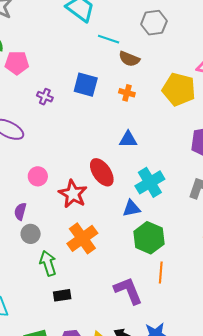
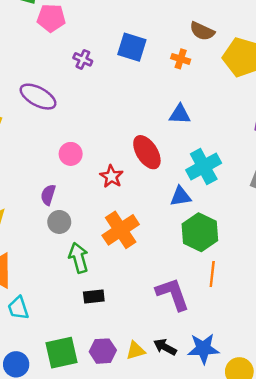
brown semicircle: (129, 59) -> (202, 31), moved
red star: (73, 194) -> (112, 176), size x0.7

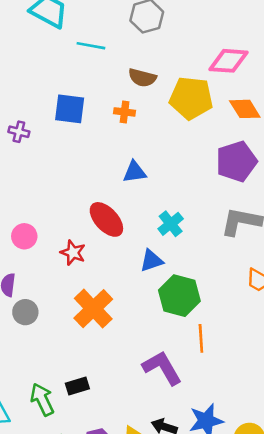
cyan cross: (204, 167) -> (171, 224), size x0.7
green arrow: (79, 258) -> (42, 400), moved

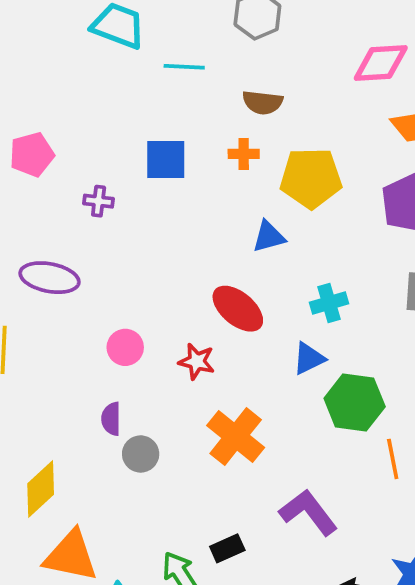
yellow pentagon: (191, 98) -> (311, 178), moved
cyan cross: (171, 224) -> (329, 303), turned 30
purple L-shape: (162, 368) -> (308, 512), moved

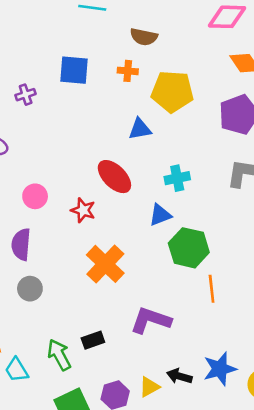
purple cross: (99, 201) -> (26, 95), turned -30
purple semicircle: (111, 419) -> (21, 244), size x1.4
gray circle: (141, 454) -> (30, 289), moved
purple L-shape: (308, 512) -> (151, 320), turned -39

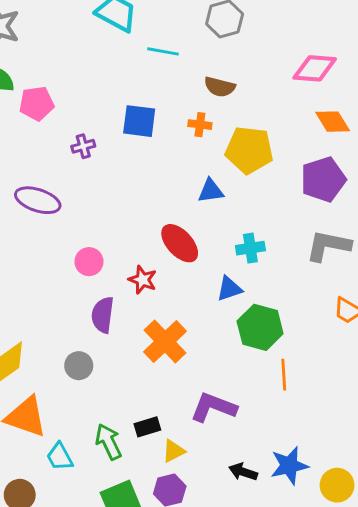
purple semicircle: (21, 244) -> (103, 315), moved
yellow triangle: (149, 387) -> (174, 451), moved

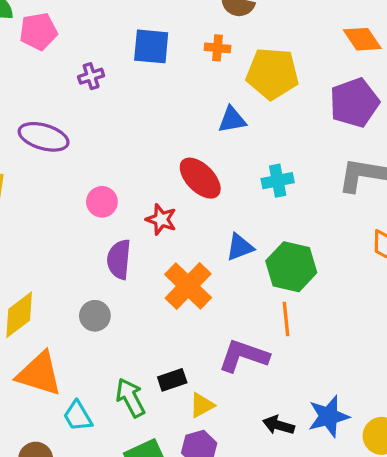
blue triangle: (229, 289) -> (240, 247), moved
orange line: (284, 375) -> (286, 319), moved

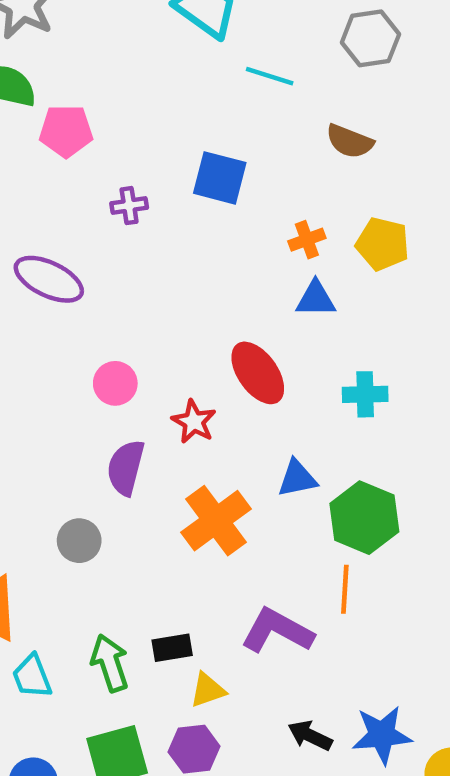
orange cross: (217, 48) -> (307, 240), moved, turned -35
yellow pentagon: (272, 74) -> (383, 244), size x0.7

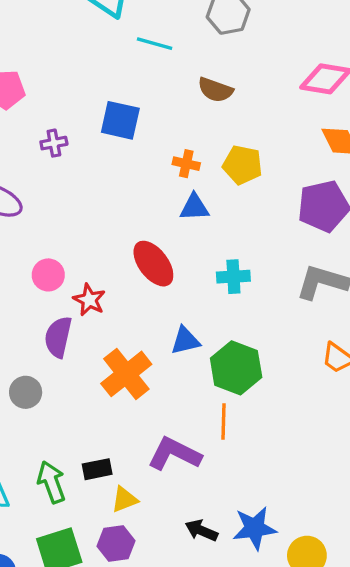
orange cross: (307, 240) -> (186, 164), turned 35
red star: (194, 422) -> (89, 300), moved

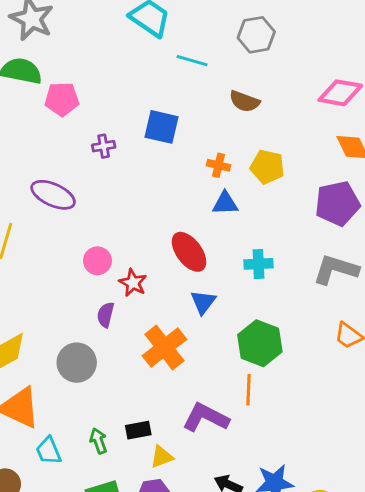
purple semicircle: (58, 337) -> (106, 315), size x0.7
blue triangle: (185, 341) -> (203, 302), moved, turned -40
gray circle: (26, 392) -> (77, 363), size x1.4
green arrow: (51, 482) -> (98, 441), size x0.7

